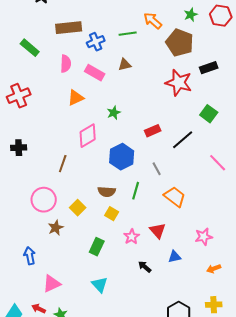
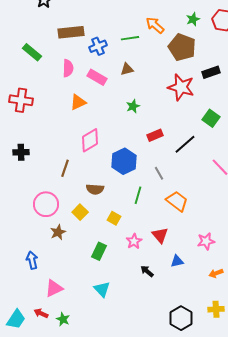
red cross: (19, 96) -> (21, 100), turned 30
green star: (114, 113) -> (133, 106), moved
brown semicircle: (107, 192) -> (95, 189), moved

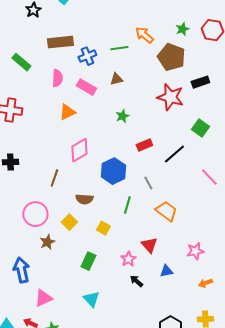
pink star: (134, 241) -> (128, 259), moved
blue arrow: (32, 260) -> (21, 270), size x1.4

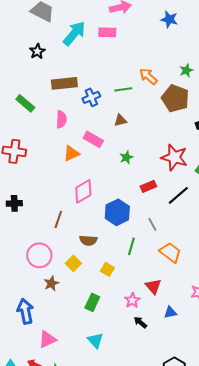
pink rectangle: (86, 87) -> (93, 139), moved
red star: (170, 97) -> (174, 157), moved

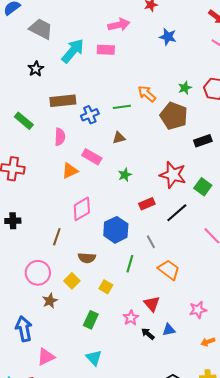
black arrow: (140, 322) -> (148, 334), moved

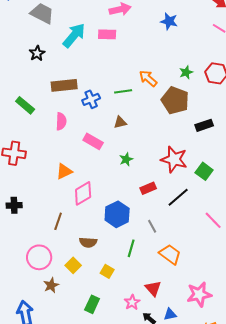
orange triangle: (70, 171) -> (64, 171), moved
pink star: (198, 310) -> (199, 294), size x1.4

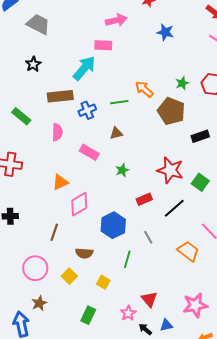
cyan arrow: (74, 35) -> (84, 68), moved
orange trapezoid: (170, 254) -> (188, 251), moved
brown star: (51, 285) -> (39, 303), moved

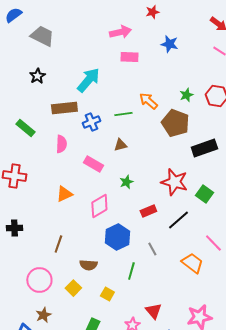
pink rectangle: (103, 45) -> (129, 57), moved
black rectangle: (200, 136) -> (204, 148), size x1.4
pink diamond: (79, 204) -> (99, 206), moved

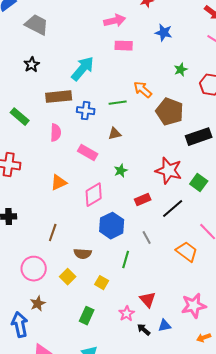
green star: (186, 95) -> (181, 70), moved
blue cross: (91, 122) -> (86, 111), turned 30

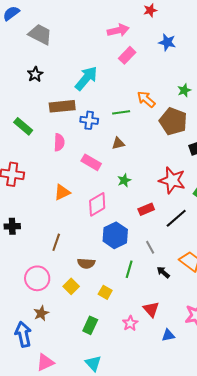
pink rectangle: (124, 46) -> (127, 55), turned -48
green star: (181, 70) -> (184, 90), moved
black arrow: (144, 330) -> (163, 272), moved

